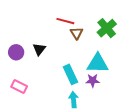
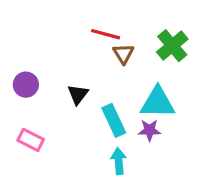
black triangle: (39, 49) -> (78, 94), moved

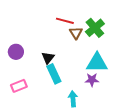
green cross: (172, 46) -> (95, 28), moved
cyan rectangle: (114, 120) -> (54, 74), moved
pink rectangle: (31, 140) -> (19, 86), turned -49

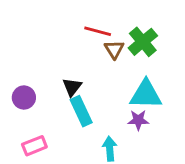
purple circle: (16, 52) -> (24, 98), moved
pink rectangle: (19, 86) -> (34, 146), moved

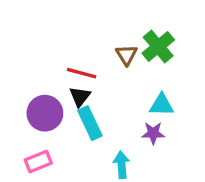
red line: (98, 31) -> (82, 73), moved
cyan triangle: (146, 94) -> (161, 105), size x0.7
purple circle: (24, 98) -> (45, 113), moved, size x1.4

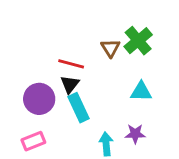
purple star: (153, 133) -> (135, 134), moved

